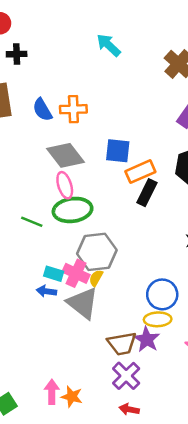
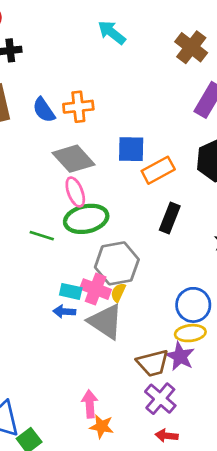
black rectangle: (147, 193) -> (170, 218), moved
pink arrow: (52, 392) -> (90, 404), moved

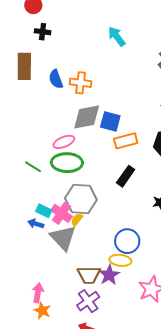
gray diamond: (74, 159) -> (87, 117), moved, turned -72
pink ellipse: (75, 192) -> (64, 142), turned 75

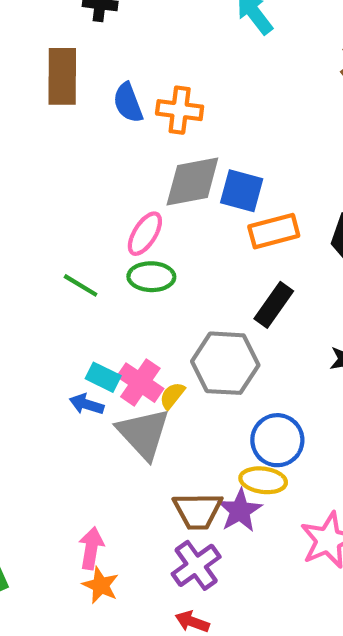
pink ellipse: (64, 142) -> (145, 234), turned -35
green ellipse: (67, 163) -> (151, 277), size x0.7
gray hexagon: (81, 199) -> (225, 363), moved

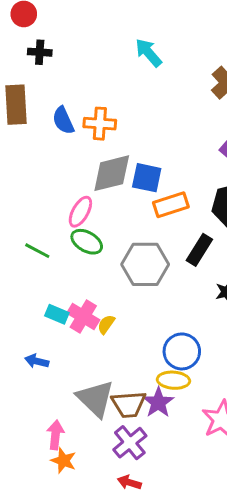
green ellipse: (151, 277) -> (87, 242), turned 32
black rectangle: (274, 305) -> (199, 250), moved
gray hexagon: (225, 363) -> (145, 264), moved
blue arrow: (87, 404) -> (37, 361), moved
gray triangle: (143, 434) -> (95, 399), moved

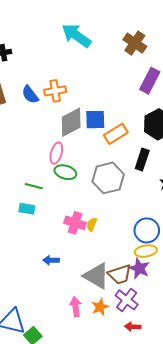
cyan arrow: (149, 53) -> (76, 35), size x1.4
cyan rectangle: (57, 314) -> (27, 209), moved
orange star: (64, 461) -> (100, 307), moved, turned -30

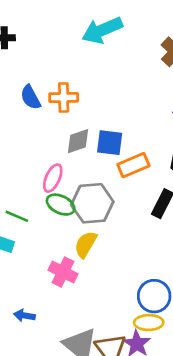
cyan arrow: (76, 35) -> (102, 30), turned -68
gray diamond: (71, 122) -> (78, 141), size x0.7
gray hexagon: (108, 178) -> (92, 203), moved
yellow semicircle: (92, 224) -> (86, 244), moved, size x1.5

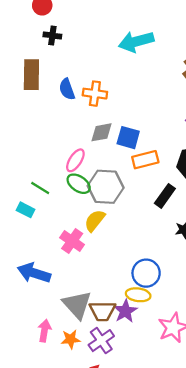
blue arrow: (24, 315) -> (34, 273), size x1.8

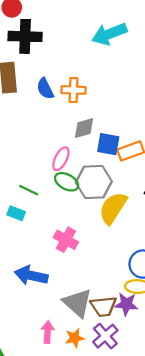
black cross: (52, 35) -> (25, 36), size x1.8
blue square: (128, 138) -> (108, 144), moved
yellow semicircle: (95, 221) -> (113, 208), moved, size x1.4
purple star: (125, 311) -> (126, 304), turned -30

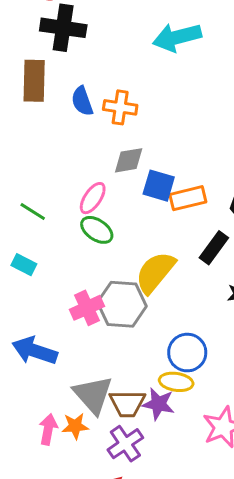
gray hexagon: (94, 182) -> (122, 304), moved
green line: (29, 190) -> (33, 212), moved
pink cross: (66, 240) -> (87, 308), turned 30
orange star: (75, 338) -> (75, 426), moved

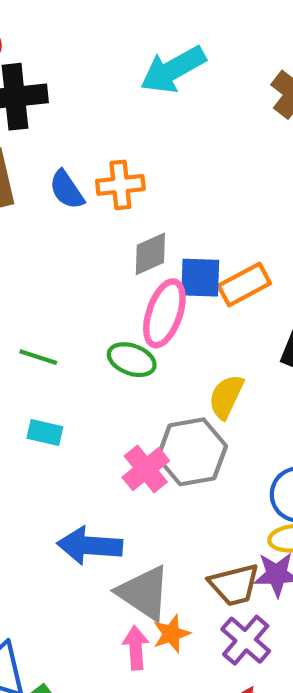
pink ellipse: (93, 198) -> (164, 313), moved, size x1.4
yellow semicircle: (155, 272) -> (226, 397), size x0.7
gray triangle: (93, 395) -> (144, 593), moved

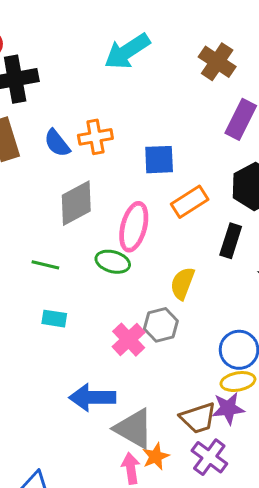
gray diamond: (150, 254) -> (76, 203), moved, size x1.4
blue square: (200, 278) -> (159, 160), moved
gray hexagon: (192, 452) -> (161, 325), size x0.7

